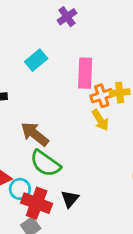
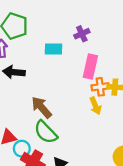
purple cross: (67, 17) -> (82, 34), moved
cyan rectangle: (36, 60) -> (54, 49), turned 30

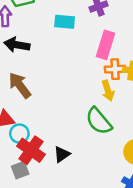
brown arrow: (41, 107) -> (20, 85), moved
green semicircle: (46, 132) -> (99, 121), moved

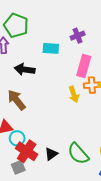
black arrow: (17, 45) -> (25, 69), moved
yellow arrow: (108, 91) -> (74, 94), moved
green semicircle: (99, 121) -> (78, 154), moved

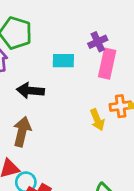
pink rectangle: (84, 66) -> (107, 64), moved
brown arrow: (16, 100) -> (22, 132), turned 55

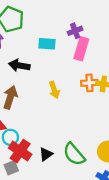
yellow arrow: (97, 120) -> (54, 90), moved

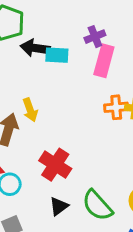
black arrow: (19, 65) -> (35, 48), moved
yellow arrow: (54, 90) -> (30, 110), moved
red cross: (20, 151) -> (55, 165), moved

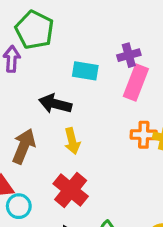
black arrow: (35, 48) -> (55, 104), moved
yellow arrow: (30, 110) -> (72, 141), moved

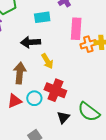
pink rectangle: (136, 83) -> (76, 29), moved
cyan circle: (19, 206) -> (34, 98), moved

